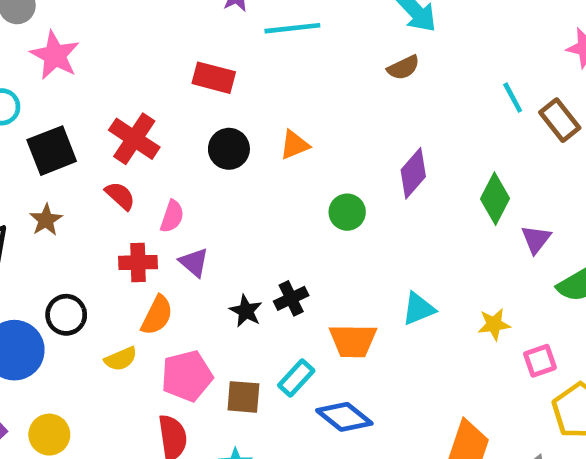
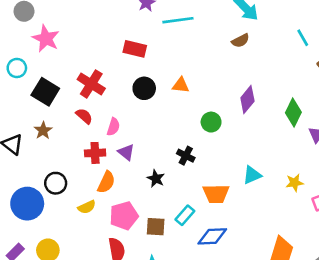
cyan line: (513, 98) -> (303, 38), moved
orange triangle: (294, 145) -> (181, 85), turned 30
black square: (52, 151) -> (45, 92), turned -36
black cross: (291, 298) -> (186, 156), moved, turned -36
blue diamond: (344, 417) -> (212, 236), turned -40

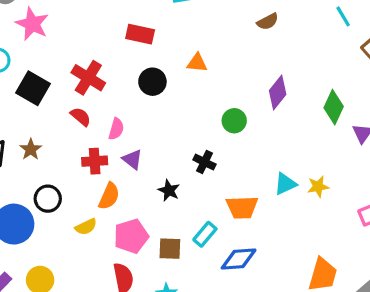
orange triangle: (181, 85) -> (197, 63), moved
brown star: (43, 131) -> (31, 149), moved
yellow star: (295, 183) -> (318, 187), moved

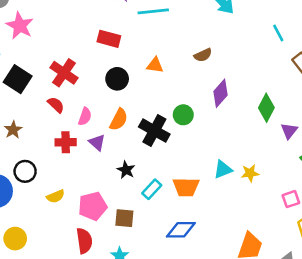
brown semicircle: (268, 22) -> (203, 55), moved
black cross: (204, 162) -> (154, 131), moved, size x1.6
orange semicircle: (109, 196) -> (119, 120), moved
cyan rectangle: (205, 234) -> (152, 189), moved

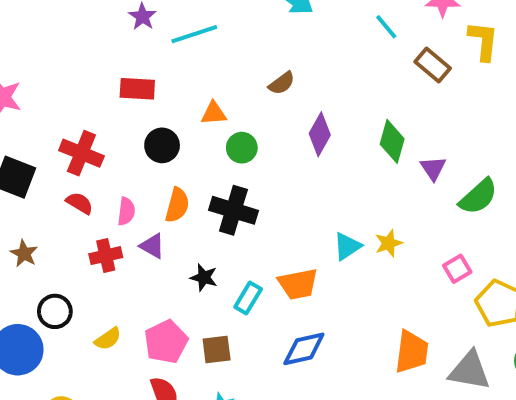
green circle: (183, 115) -> (242, 148), moved

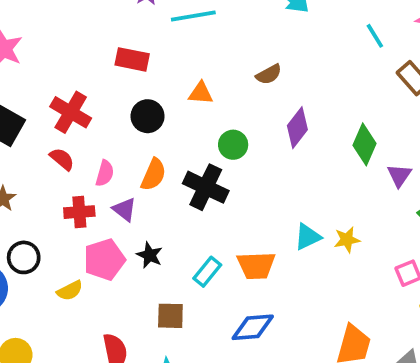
green circle: (242, 148) -> (233, 145), moved
black star: (204, 278) -> (150, 255), moved
pink pentagon: (166, 342) -> (104, 260), moved

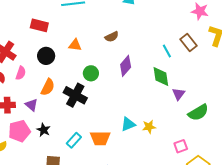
cyan line: (375, 36) -> (167, 51), moved
green diamond: (365, 144) -> (161, 77), turned -35
pink semicircle: (105, 173) -> (21, 73), moved

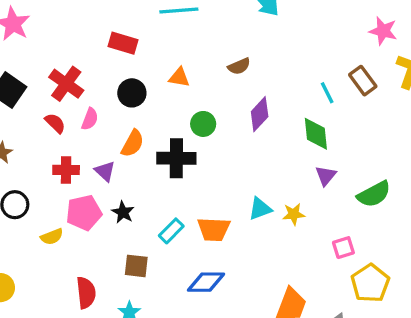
purple triangle: (179, 94) -> (326, 176), moved
black cross: (75, 95) -> (176, 158), turned -30

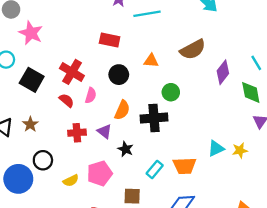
brown semicircle: (239, 66) -> (193, 49), size x1.6
purple diamond: (260, 114) -> (223, 72), moved
black star: (123, 212) -> (126, 149), moved
pink pentagon: (84, 213) -> (100, 173), moved

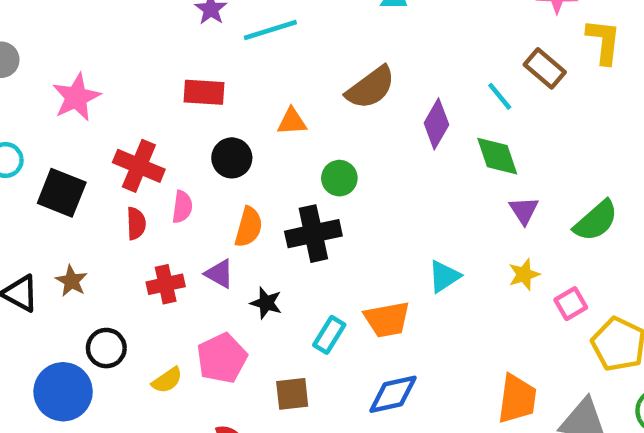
pink star: (31, 33) -> (76, 97), moved, turned 30
red semicircle: (66, 100) -> (136, 223), turned 56
yellow star: (240, 150) -> (524, 274), moved

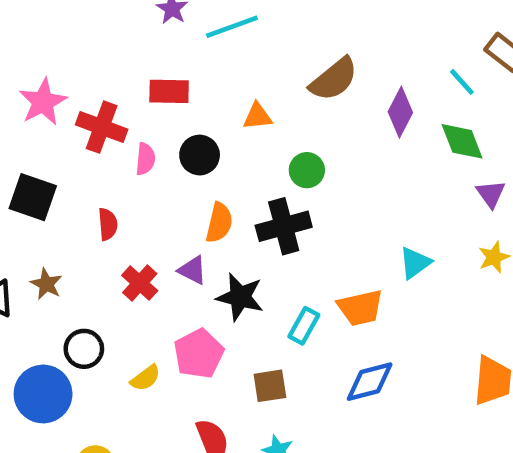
red cross: (139, 166) -> (102, 127), moved
pink semicircle: (182, 207) -> (145, 159), moved
red cross: (166, 284) -> (140, 283), turned -33
black star: (266, 303) -> (240, 297), size x1.5

